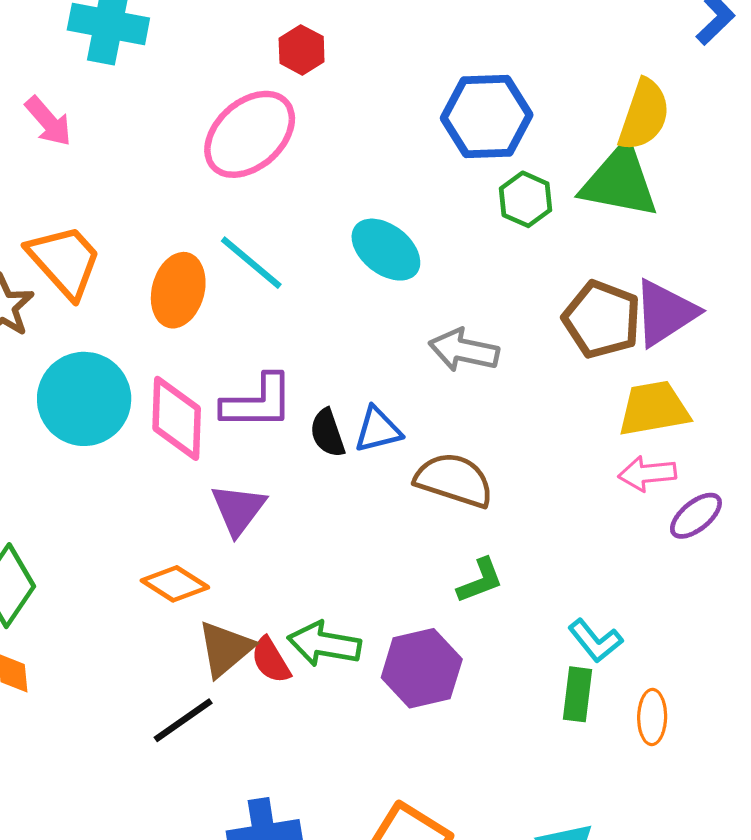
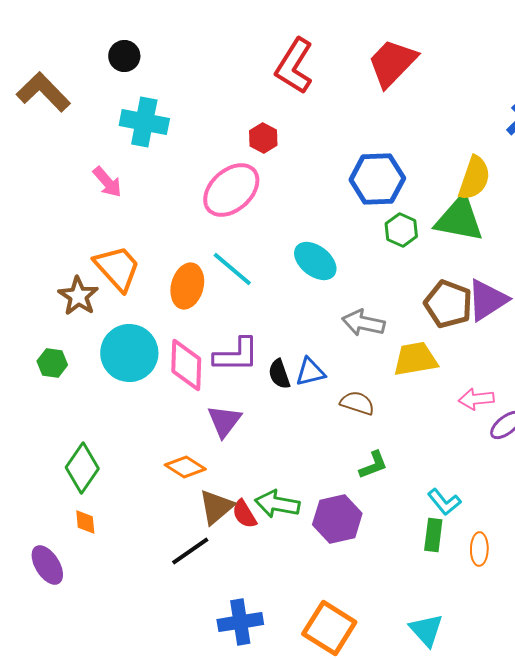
yellow trapezoid: (654, 409) -> (415, 359), moved
brown semicircle: (454, 480) -> (357, 403), size x0.7

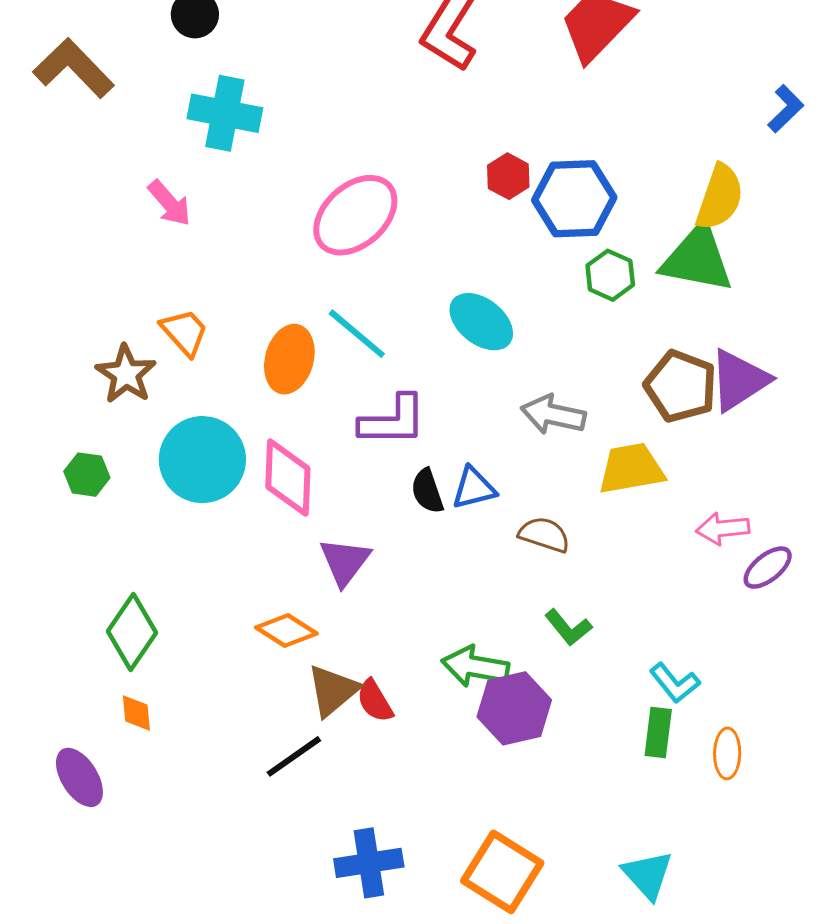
red hexagon: (263, 138) -> (508, 176), moved
orange trapezoid: (117, 268) -> (184, 332), size x0.7
purple L-shape: (236, 355) -> (393, 421), moved
green L-shape: (373, 465) -> (568, 628), turned 72
green arrow: (277, 504) -> (475, 666), moved

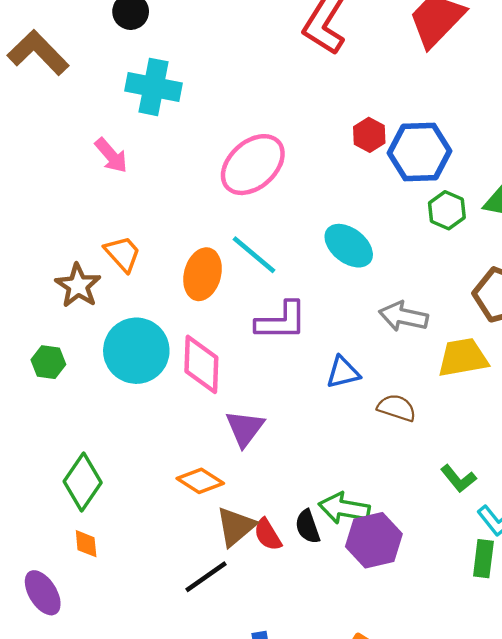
black semicircle: (427, 491) -> (308, 527), moved
green L-shape: (568, 628) -> (458, 479), moved

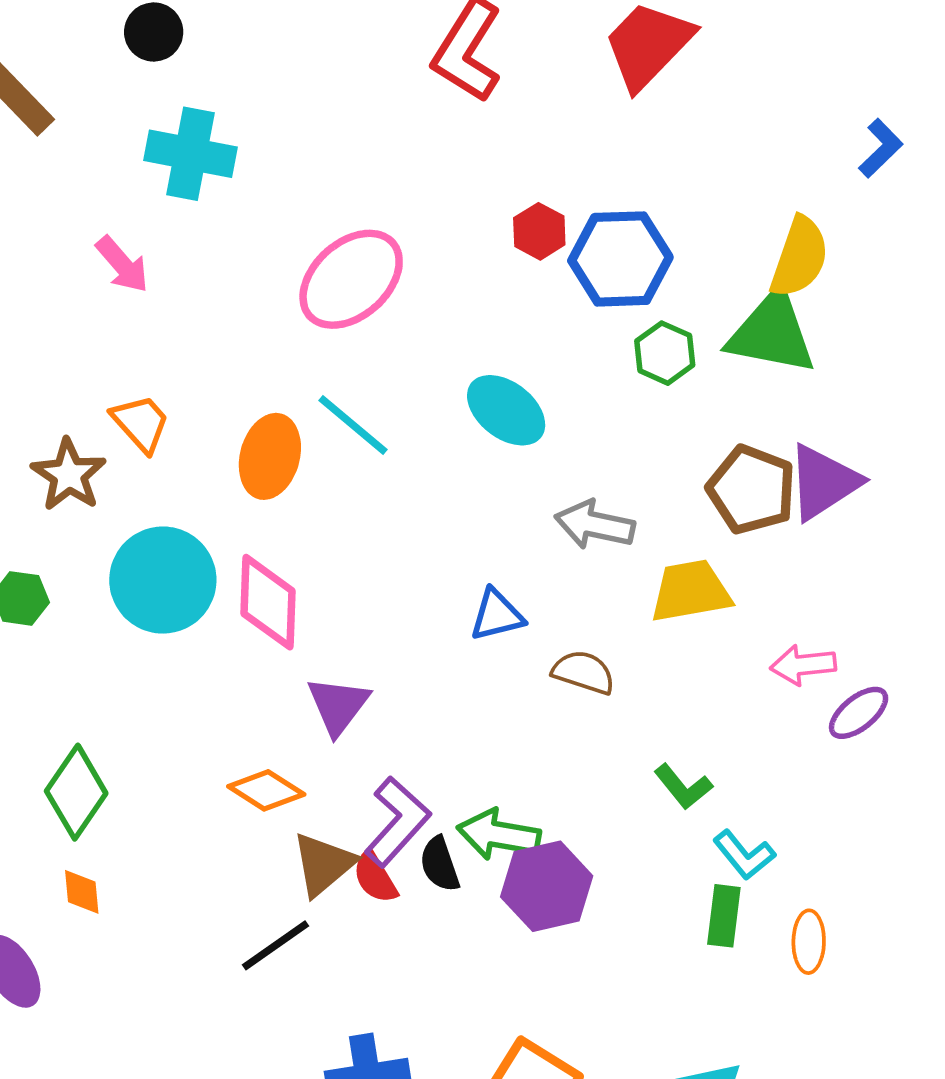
purple L-shape: (281, 321) -> (397, 822), moved, turned -48

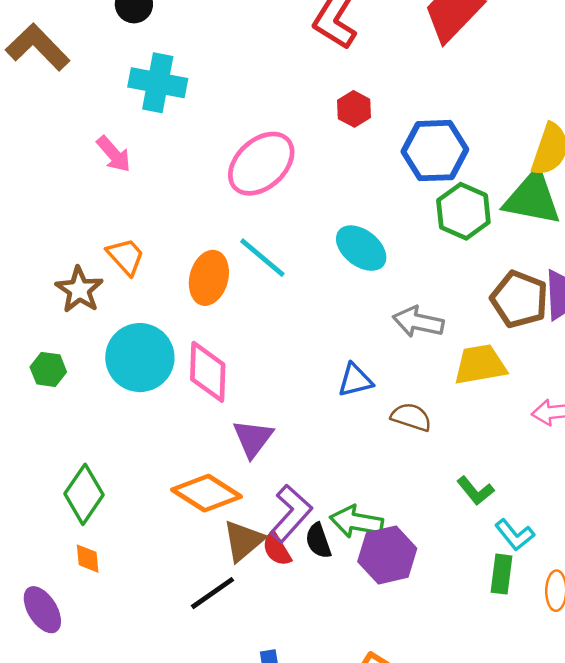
red hexagon: (539, 231) -> (354, 109), moved
green hexagon: (665, 353) -> (463, 211), size x1.4
orange diamond: (266, 790) -> (207, 493), size x1.4

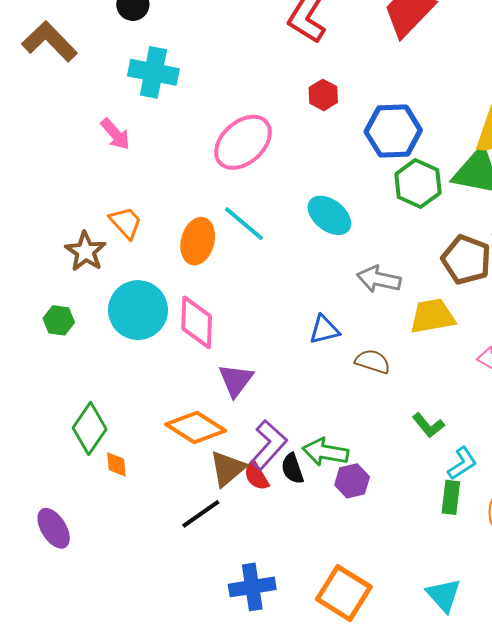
cyan L-shape: (515, 535) -> (462, 463), turned -84
purple hexagon: (387, 555) -> (352, 481), size x0.7
orange diamond: (88, 559) -> (116, 464), moved

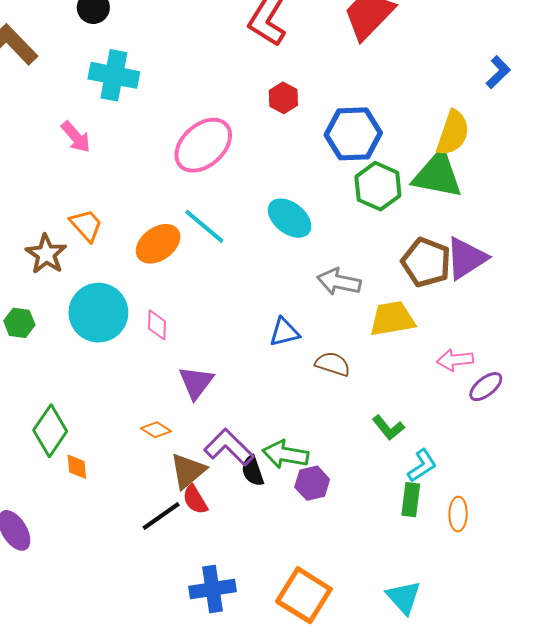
orange ellipse: (198, 241) -> (158, 244), turned 39
pink diamond: (197, 322) -> (157, 325), size x0.6
orange diamond: (196, 427) -> (156, 430), size x0.5
purple L-shape: (269, 445) -> (229, 447), turned -87
red semicircle: (256, 476) -> (195, 500), moved

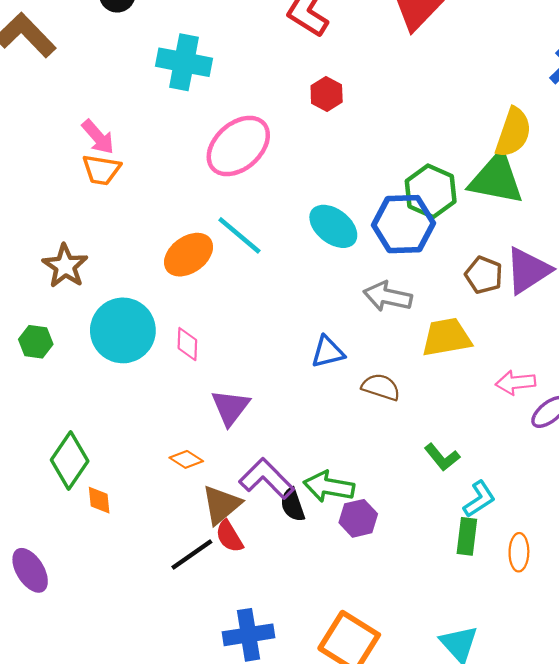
cyan cross: (114, 75) -> (184, 62), moved
blue hexagon: (353, 134) -> (404, 224), moved
orange trapezoid: (86, 225) -> (101, 170), moved, turned 141
brown pentagon: (426, 262) -> (484, 275), size x0.7

